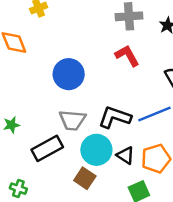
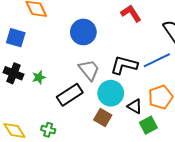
gray trapezoid: (72, 120) -> (89, 70), turned -130
black triangle: (125, 155) -> (135, 106), moved

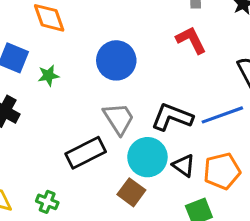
green star: (39, 77) -> (48, 76), moved
black triangle: (135, 106) -> (184, 166), moved

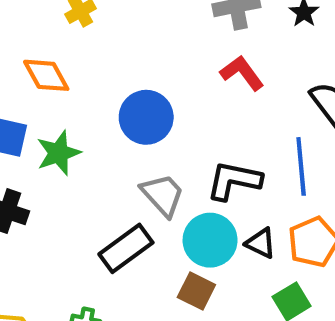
green star: (48, 76) -> (58, 153), size x1.5
blue line: (222, 115) -> (301, 166), turned -66

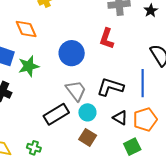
red L-shape: (242, 73) -> (107, 39), moved, turned -130
cyan circle: (210, 240) -> (87, 112), moved, size x0.7

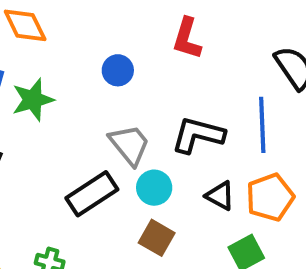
blue circle: (72, 53) -> (118, 70), size x0.6

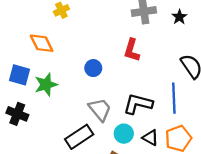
cyan circle: (154, 188) -> (124, 134), moved

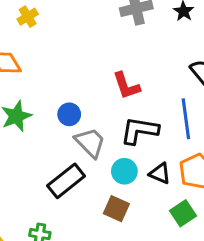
red L-shape: (132, 50) -> (126, 86), moved, turned -30
blue circle: (93, 68) -> (69, 114), moved

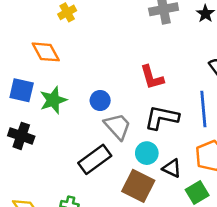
black triangle: (160, 173) -> (172, 168), moved
brown square: (116, 209) -> (138, 186), size x1.4

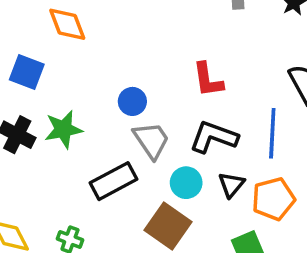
green star: (53, 100) -> (63, 129), moved
black triangle: (172, 168) -> (231, 185), moved, turned 36

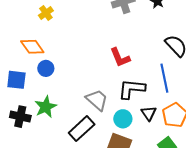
blue circle: (132, 101) -> (46, 68), moved

